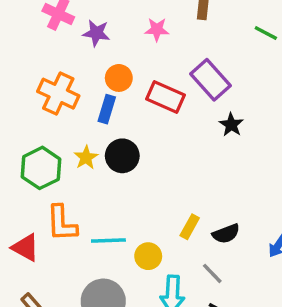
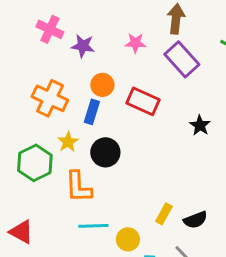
purple rectangle: (210, 80) -> (182, 59), moved
yellow star: (86, 158) -> (68, 142), moved
orange L-shape: (62, 223) -> (78, 187), moved

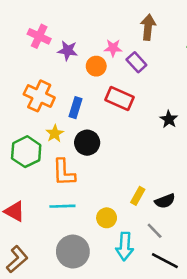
purple rectangle: (182, 59) -> (136, 62), moved, size x0.7
orange circle: (102, 85) -> (96, 66), moved
cyan line: (93, 226) -> (62, 206), moved

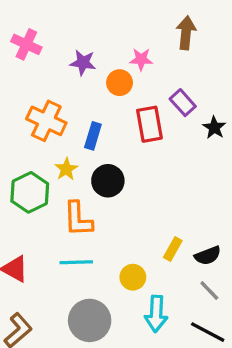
pink cross: (39, 36) -> (26, 44), moved
purple rectangle: (136, 62) -> (183, 103), moved
red rectangle: (120, 99) -> (149, 124), turned 56
black star: (169, 119) -> (214, 128), moved
gray line: (155, 231) -> (209, 291), moved

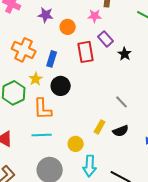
pink star: (141, 59) -> (95, 16), moved
gray line: (209, 291) -> (122, 102), moved

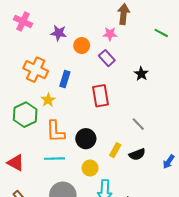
purple rectangle: (106, 39) -> (107, 58), moved
red rectangle: (86, 52) -> (101, 96), moved
black circle: (61, 86) -> (86, 139), moved

